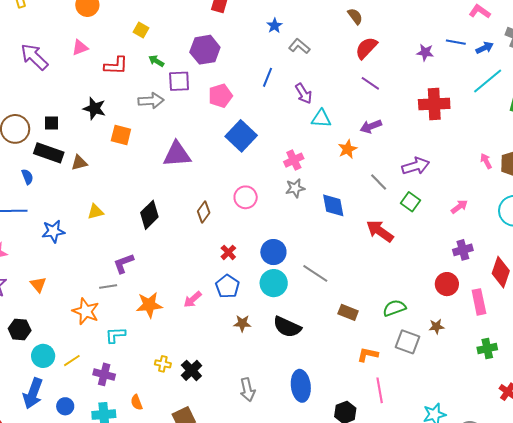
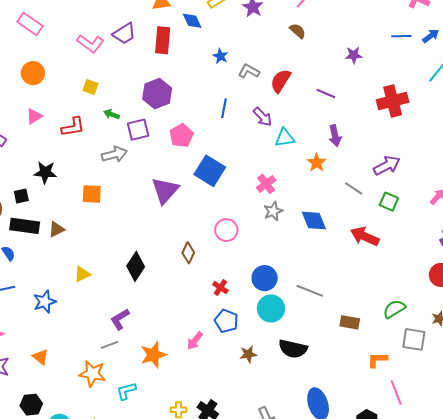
red semicircle: (366, 48) -> (281, 81), moved
purple star: (425, 52) -> (354, 55), moved
black star: (94, 108) -> (45, 172), moved
purple arrow: (371, 126) -> (335, 136), turned -70
purple triangle: (177, 154) -> (165, 190), moved, turned -32

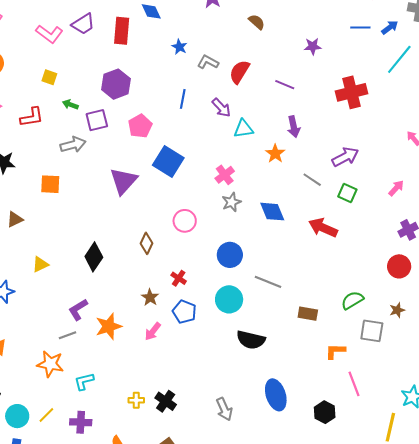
blue circle: (265, 278) -> (230, 255), moved
brown star: (248, 354) -> (150, 297), moved, turned -30
orange star: (153, 355) -> (109, 326), moved

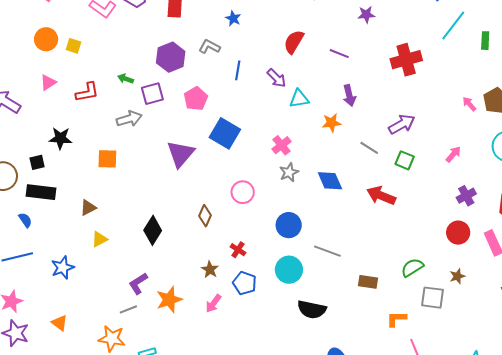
gray L-shape: (208, 62) -> (209, 47), moved
yellow square: (49, 77) -> (73, 46), moved
orange star: (275, 154) -> (332, 123), turned 30
brown triangle: (15, 219) -> (88, 208), moved

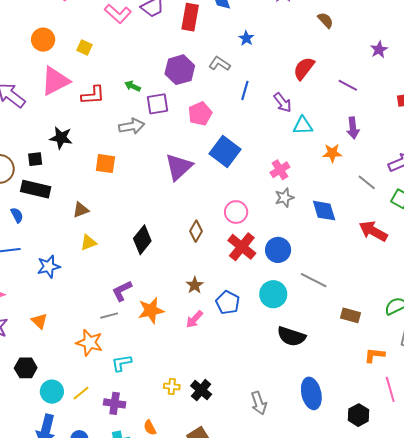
purple star: (366, 15) -> (379, 50), turned -30
orange circle: (46, 39) -> (43, 40), moved
pink triangle: (48, 82) -> (55, 81), size x1.8
red cross: (238, 250) -> (242, 247), moved, size x1.8

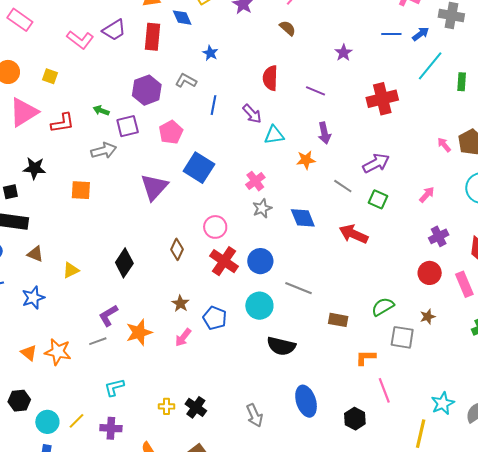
red semicircle: (304, 68) -> (270, 78), turned -30
brown triangle: (81, 210) -> (35, 254), moved, turned 48
orange star: (89, 343) -> (58, 352), moved

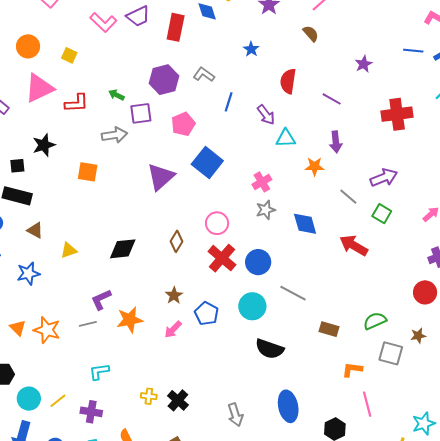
blue star: (210, 53) -> (251, 49), moved
black star: (34, 168) -> (44, 145), turned -30
black diamond: (124, 263) -> (123, 249), turned 44

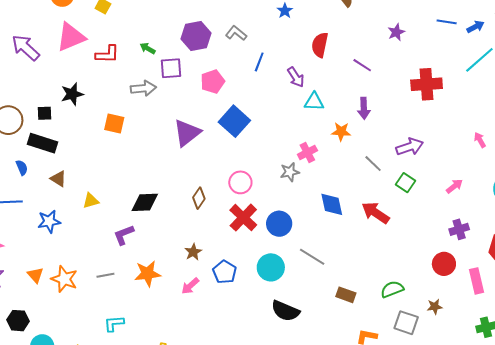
pink cross: (262, 182) -> (307, 153), moved
blue diamond: (305, 224) -> (332, 204), moved
purple L-shape: (101, 299) -> (124, 235), moved

